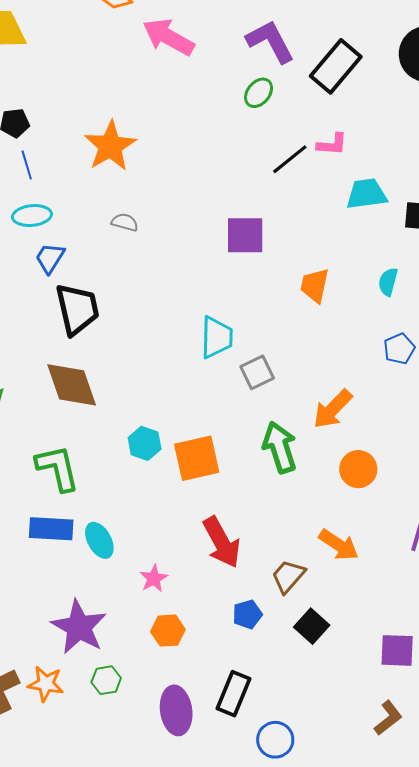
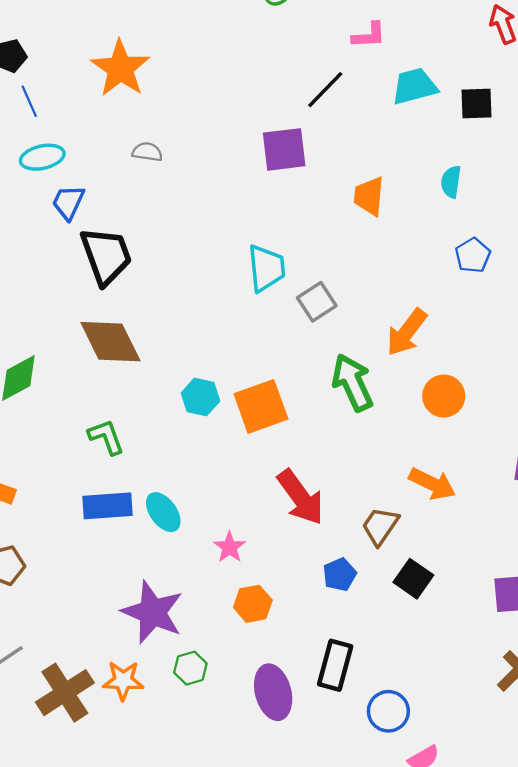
black line: (290, 159) -> (325, 90), moved
green L-shape: (58, 468) -> (106, 437), size x0.7

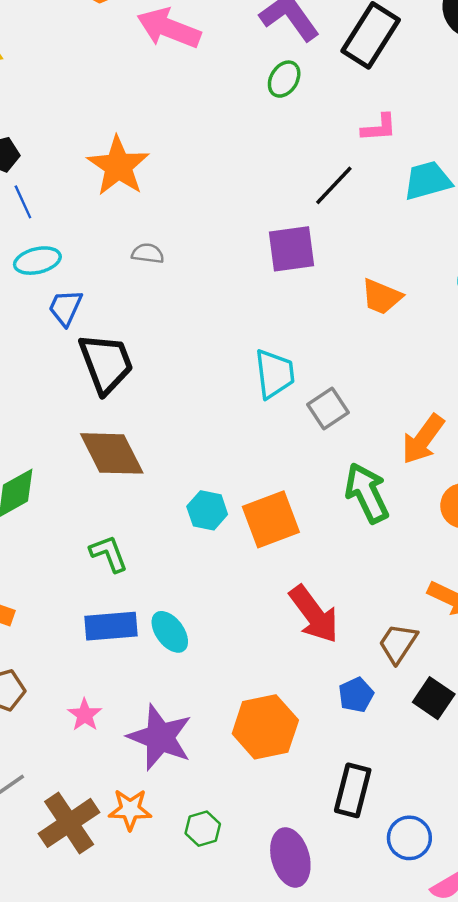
orange trapezoid: (369, 196) -> (382, 297), turned -72
pink star: (230, 547) -> (85, 715), moved
orange hexagon: (253, 604) -> (265, 727), size x1.6
green hexagon: (190, 668) -> (203, 829), moved
purple ellipse: (273, 692) -> (290, 857), moved

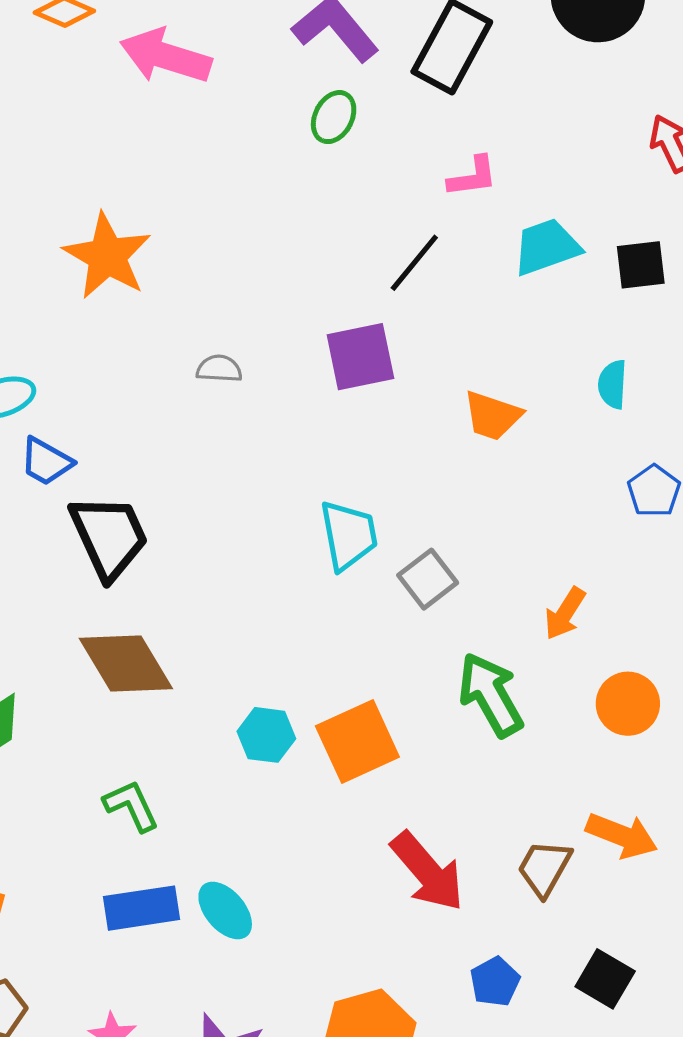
gray semicircle: (148, 253) -> (219, 369), moved
blue trapezoid: (65, 308) -> (46, 462), turned -81
orange arrow: (423, 439) -> (565, 613), size x0.7
brown trapezoid: (398, 643) -> (544, 868), moved

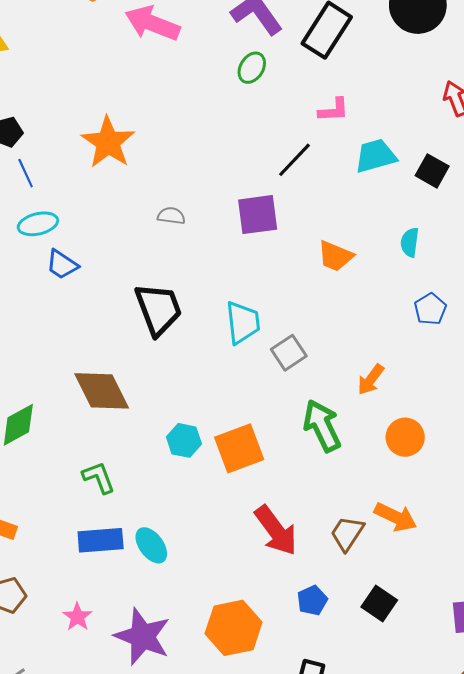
black square: (641, 265) -> (432, 171), turned 32
black trapezoid: (109, 537) -> (158, 309), moved

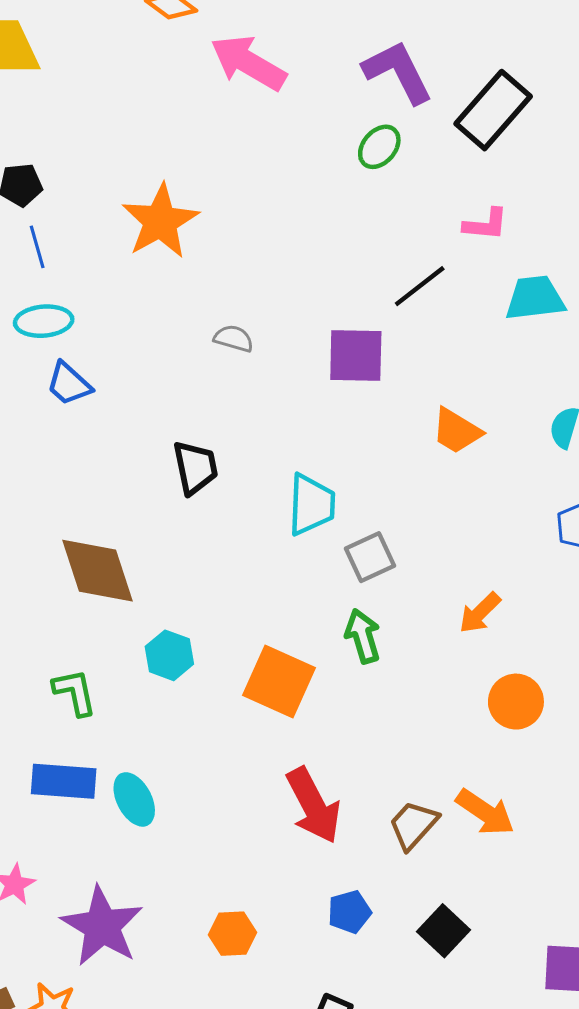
black trapezoid: (158, 309) -> (195, 468), size x0.7
green arrow: (322, 426) -> (363, 636), moved, size x0.7
cyan hexagon: (184, 440) -> (169, 655), moved
orange square: (239, 448) -> (279, 681), turned 36
orange hexagon: (234, 628) -> (233, 934), size x0.6

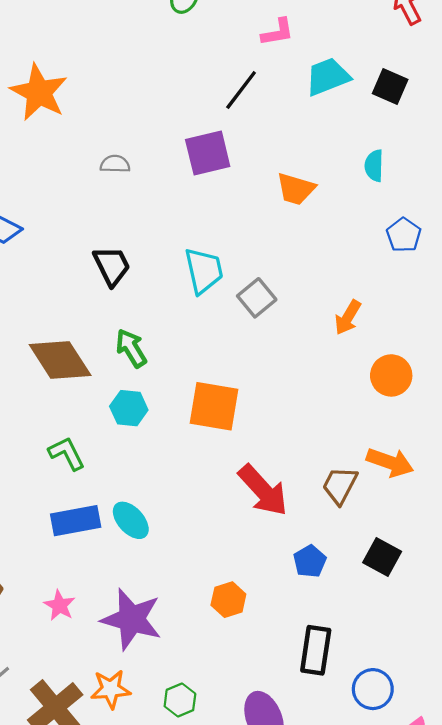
green arrow: (363, 636) -> (131, 348), moved

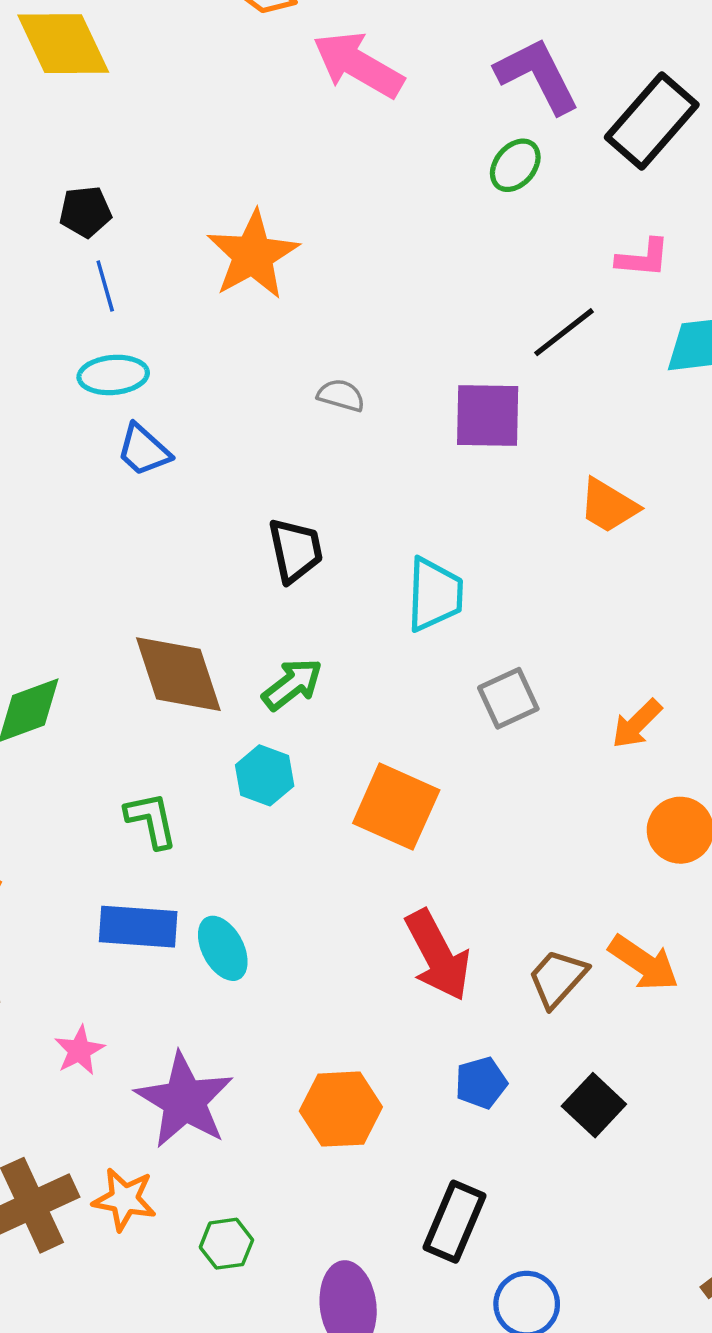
gray square: (257, 298) -> (508, 698), moved
green arrow: (131, 348) -> (292, 684), turned 69
orange hexagon: (228, 600) -> (341, 1109), size x1.4

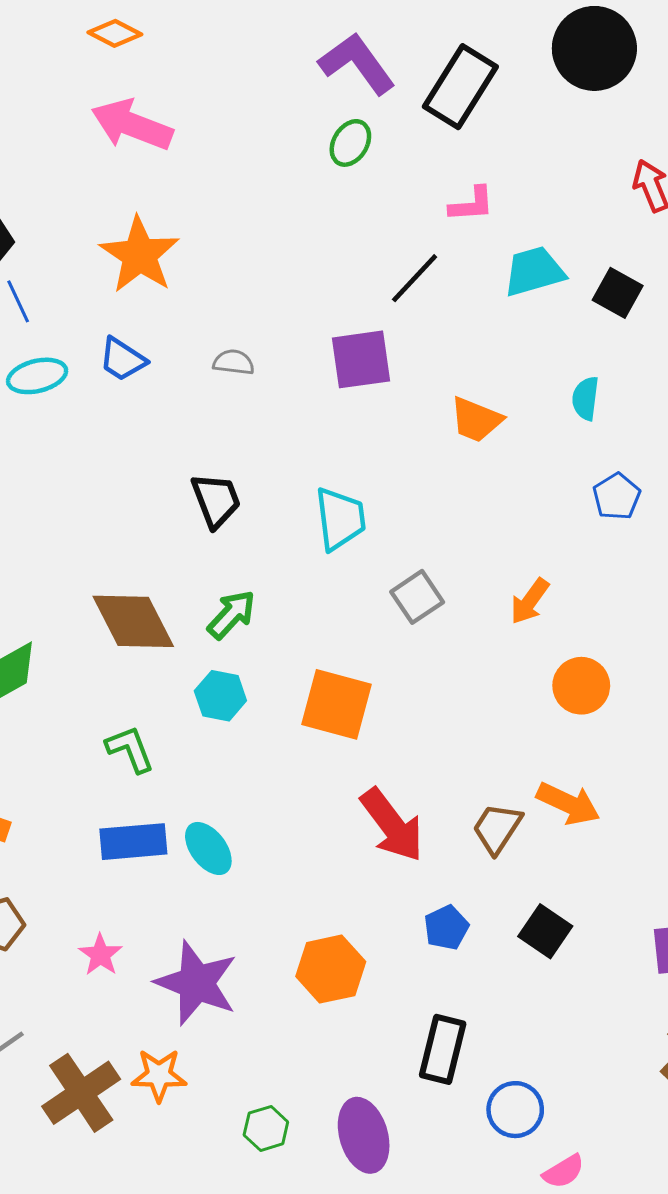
pink arrow: (358, 65) -> (132, 125), moved
blue trapezoid: (144, 450) -> (123, 359), moved
green hexagon: (226, 1244) -> (266, 1128), moved

